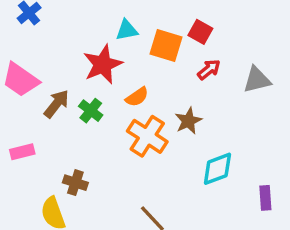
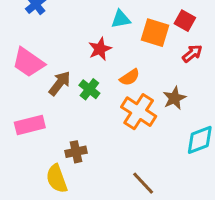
red star: (103, 64) -> (100, 49), size x0.7
pink rectangle: (22, 152) -> (30, 125), size x1.4
brown cross: (75, 183) -> (76, 152), turned -30

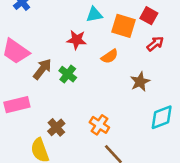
red star: (100, 49) -> (77, 40), turned 30
orange semicircle: (130, 77) -> (110, 56), moved
orange cross: (139, 112) -> (99, 125), moved, size x0.7
brown cross: (76, 152) -> (56, 127), turned -30

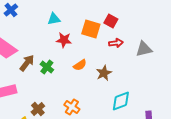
cyan triangle: (94, 14) -> (54, 19), moved
red star: (77, 40) -> (64, 40), moved
red arrow: (155, 44) -> (116, 43), turned 32
orange semicircle: (110, 56) -> (80, 65), moved

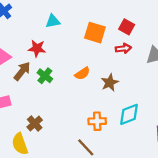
red square: (111, 21) -> (127, 27), moved
red star: (64, 40) -> (37, 48), moved
orange cross: (72, 107) -> (97, 121), moved, turned -35

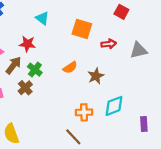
cyan triangle: (53, 21) -> (42, 18), turned 48
red square: (127, 27) -> (121, 12), moved
brown cross: (35, 123) -> (25, 88), moved

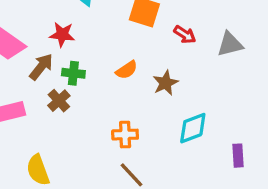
red arrow: (109, 44) -> (185, 35), turned 40
green cross: (35, 70) -> (73, 73), turned -32
orange cross: (84, 112) -> (125, 135), moved

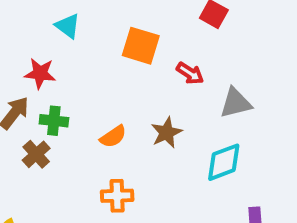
gray triangle: (230, 44) -> (236, 103), moved
orange semicircle: (127, 70) -> (113, 137), moved
cyan diamond: (193, 128) -> (224, 162), moved

